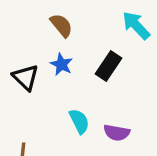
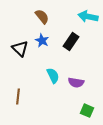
cyan arrow: (136, 25) -> (88, 17), turned -36

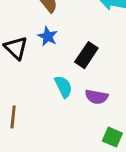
black rectangle: (71, 42) -> (86, 55), moved

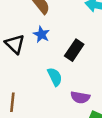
purple semicircle: (97, 97) -> (80, 97), moved

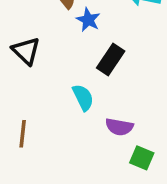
blue star: (41, 34) -> (88, 20), moved

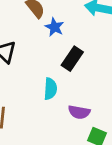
cyan semicircle: (83, 97) -> (50, 89), turned 30

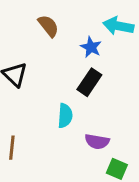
blue star: (54, 27) -> (91, 47), moved

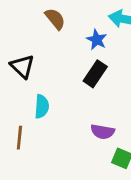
cyan semicircle: (65, 116) -> (42, 106), moved

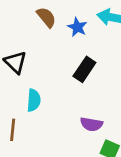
blue star: (97, 40) -> (77, 27), moved

